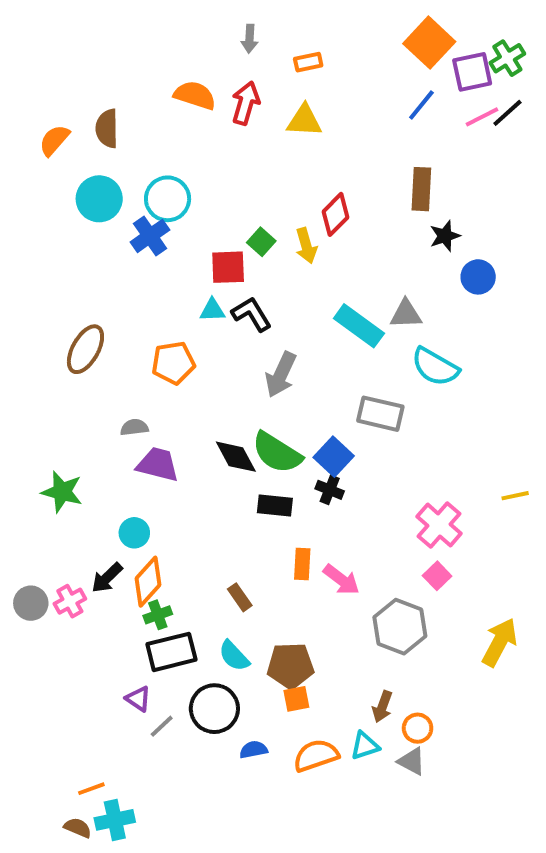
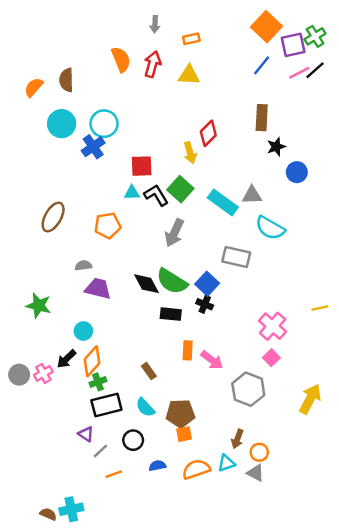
orange semicircle: (195, 95) -> (121, 59), turned 50
green square: (261, 242) -> (180, 189), moved, size x1.5
black circle: (214, 709) -> (133, 440), size x0.7
orange line: (91, 789) -> (114, 474), moved

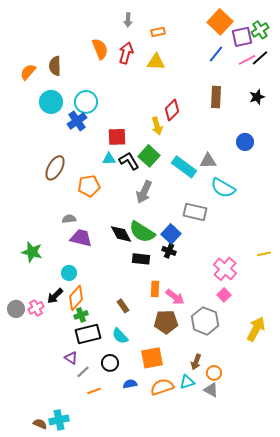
black star: (276, 147) -> (257, 97), moved
brown ellipse: (53, 217) -> (55, 168), moved
brown pentagon: (180, 413) -> (166, 322), moved
orange square: (184, 434) -> (152, 358), size x1.6

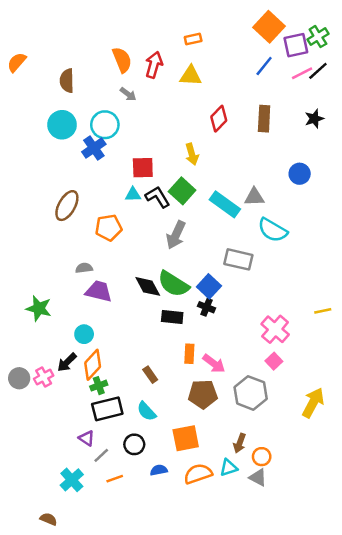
gray arrow: (128, 20) -> (128, 94), moved, turned -56
orange semicircle: (28, 72) -> (17, 62), moved
red diamond: (172, 110) -> (219, 119), moved
cyan cross: (59, 420) -> (72, 480), moved, turned -30

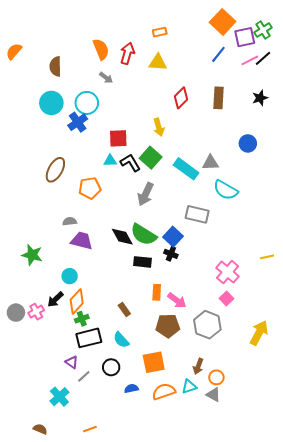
orange line: (115, 479) -> (90, 429), moved

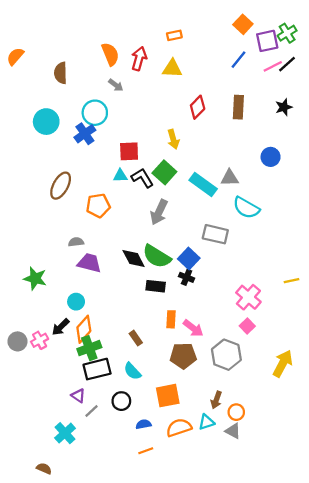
orange square: (223, 22) -> (243, 24), size x0.7
cyan circle: (51, 103) -> (46, 122), moved
green cross: (82, 319) -> (89, 348), size x1.5
orange line: (90, 429) -> (146, 451), moved

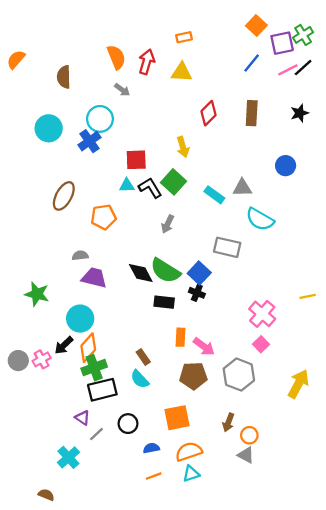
cyan rectangle: (203, 185) -> (214, 195), size x0.7
gray arrow: (159, 212) -> (168, 224), size x0.7
cyan circle: (76, 302) -> (80, 319), size x1.5
cyan semicircle: (132, 371) -> (140, 379), moved
cyan triangle: (206, 422) -> (191, 474), moved

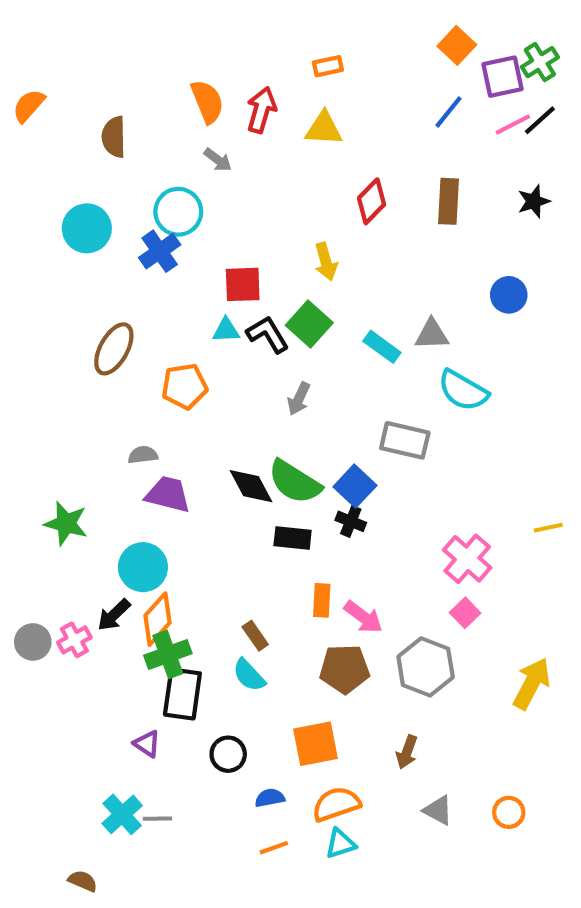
black rectangle: (102, 390) -> (182, 694), turned -68
gray line: (96, 434) -> (157, 819), moved, turned 42
orange circle: (249, 435) -> (509, 812), moved

